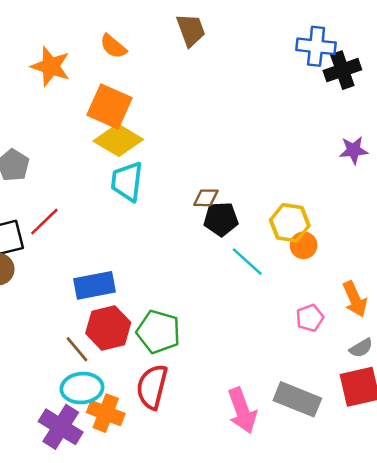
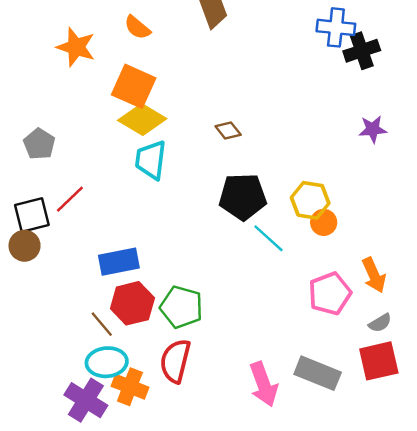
brown diamond: (206, 198) -> (228, 130), moved, turned 50
black pentagon: (221, 219) -> (243, 197), size x1.4
pink pentagon: (310, 318) -> (330, 294), size x1.6

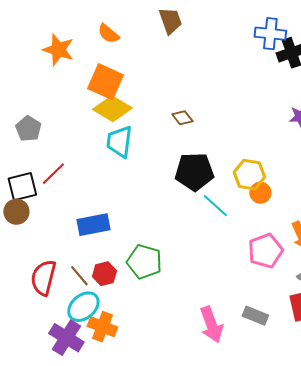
red hexagon: (132, 303) -> (104, 274), moved, size x0.7
red semicircle: (175, 361) -> (43, 278), moved
cyan ellipse: (107, 362) -> (83, 307), turned -36
gray rectangle: (318, 373) -> (255, 316), size x0.7

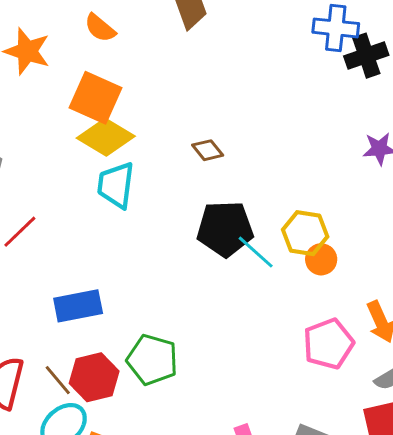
cyan line: (215, 206) -> (256, 252), moved
red hexagon: (104, 274) -> (94, 377), size x1.4

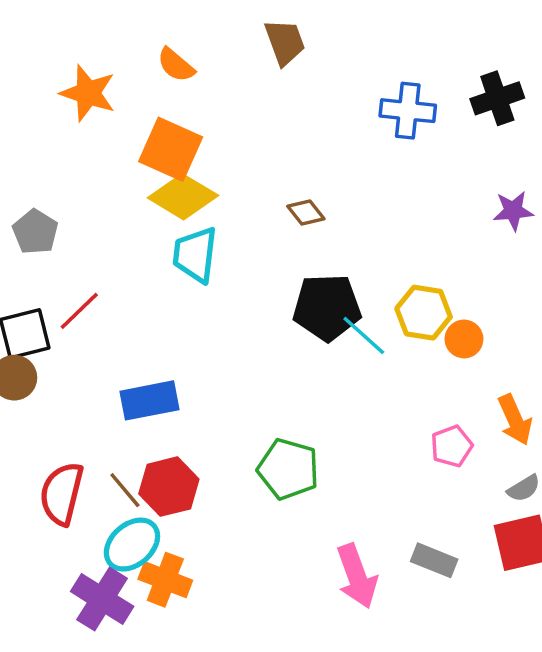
blue cross: (336, 28) -> (408, 111), moved
orange circle: (321, 259) -> (464, 339), moved
pink pentagon: (328, 344) -> (452, 446), size x0.7
green pentagon: (152, 360) -> (288, 469), moved

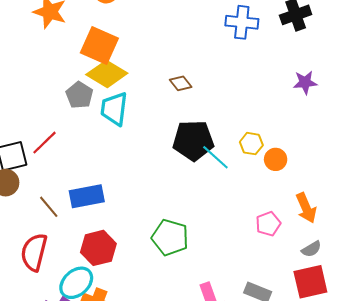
gray pentagon: (35, 232) -> (79, 95), moved
yellow hexagon: (424, 313) -> (251, 144), size x0.7
brown line: (125, 490) -> (49, 207), moved

